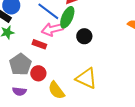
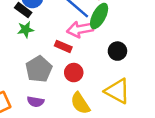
black circle: (84, 36) -> (117, 51), moved
red circle: (38, 73) -> (74, 73), moved

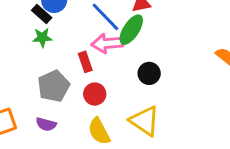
red rectangle: (63, 46) -> (85, 62), turned 42

